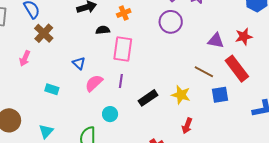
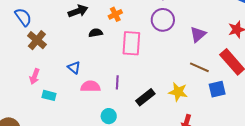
purple triangle: (216, 41) -> (198, 34), moved, turned -48
pink rectangle: (123, 49) -> (131, 43), moved
pink arrow: (25, 58) -> (35, 76), moved
pink semicircle: (94, 83) -> (90, 86), turned 48

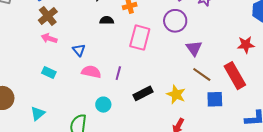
purple triangle: (198, 34) -> (194, 48), moved, turned -36
pink arrow: (35, 76) -> (49, 38), moved, turned 77

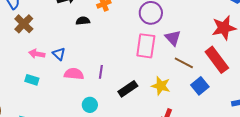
pink arrow: (49, 38) -> (37, 54), moved
pink rectangle: (140, 38) -> (146, 46), moved
red star: (246, 45) -> (224, 28), size x1.4
blue square: (215, 99) -> (200, 86), turned -30

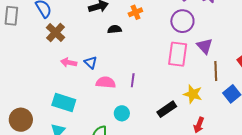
brown line: (184, 63) -> (216, 71), turned 60
cyan rectangle: (32, 80) -> (64, 103), moved, size x1.6
black rectangle: (128, 89) -> (167, 109), moved

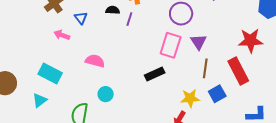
blue triangle: (91, 62) -> (81, 18), moved
purple line: (133, 80) -> (129, 19), moved
yellow star: (193, 94) -> (190, 98), moved, turned -30
black rectangle: (167, 109) -> (155, 74), moved

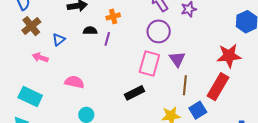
blue triangle: (81, 18) -> (59, 40), turned 32
red rectangle: (238, 71) -> (218, 87), turned 60

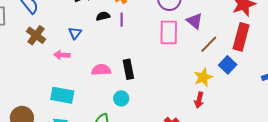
brown cross: (31, 26) -> (36, 35), moved
brown line: (185, 85) -> (209, 44), turned 54
black rectangle: (135, 93) -> (128, 69), moved, turned -60

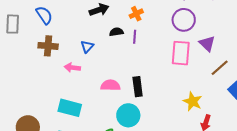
brown cross: (36, 35) -> (48, 46), turned -36
yellow star: (203, 77) -> (193, 101), moved, turned -30
cyan circle: (121, 98) -> (128, 115), size x1.5

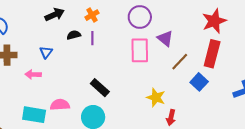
pink semicircle: (110, 85) -> (60, 105), moved
black rectangle: (138, 87) -> (100, 88), turned -36

